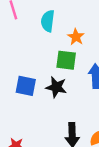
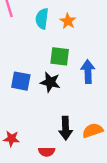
orange star: (76, 37) -> (68, 21), moved

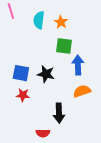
green square: (60, 56) -> (64, 46), moved
orange semicircle: (93, 130) -> (82, 91), moved
red star: (11, 139) -> (23, 95), moved

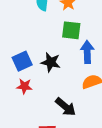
blue square: (21, 73) -> (22, 61), turned -36
black arrow: (59, 113) -> (66, 107), turned -48

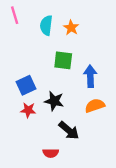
green square: (71, 30) -> (63, 60), moved
black star: (51, 62) -> (54, 101), moved

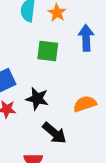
blue arrow: (90, 76) -> (86, 38), moved

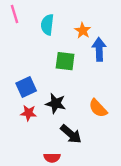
orange star: (57, 13) -> (83, 31), moved
orange semicircle: (85, 104) -> (98, 108), turned -114

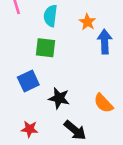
green square: (65, 61) -> (46, 48), moved
red star: (29, 113) -> (30, 129), moved

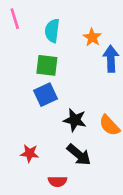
blue square: (28, 81) -> (46, 95), moved
black star: (59, 98) -> (75, 120), moved

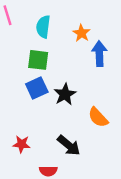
black star: (75, 120) -> (65, 94), moved, turned 30

